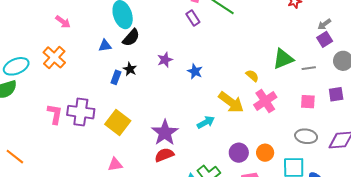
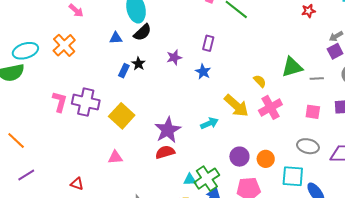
purple rectangle: (193, 18) -> (208, 43), moved, turned 42

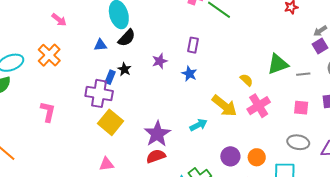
purple cross: (86, 102) -> (99, 93), moved

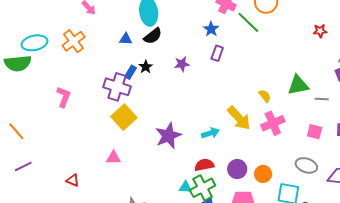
blue star: (189, 74) -> (211, 29), moved
red semicircle: (156, 156) -> (204, 165), moved

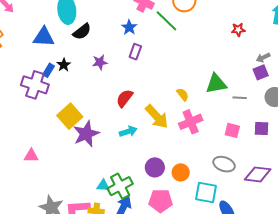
black semicircle: (153, 36) -> (82, 32), moved
blue triangle: (126, 39) -> (44, 37), size x1.6
yellow square: (124, 117) -> (70, 116), moved
red semicircle: (204, 165) -> (124, 98), moved, turned -42

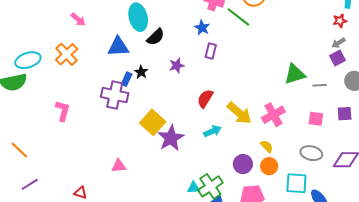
red star: (238, 30) -> (340, 21), moved
yellow semicircle: (183, 94) -> (267, 146), moved

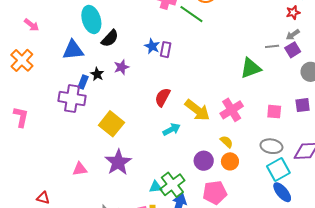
blue star: (202, 28) -> (152, 46), moved
purple star: (177, 66) -> (121, 67), moved
gray line: (319, 85) -> (272, 46), moved
purple star: (171, 138) -> (118, 162), moved
cyan square: (296, 183) -> (278, 170), moved, turned -30

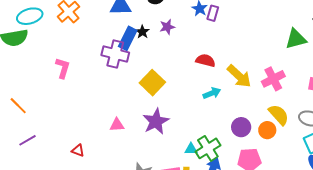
blue rectangle: (83, 82) -> (128, 38), size x1.6
red semicircle: (163, 97) -> (206, 60), turned 72
yellow semicircle: (227, 142) -> (279, 115), moved, size x1.6

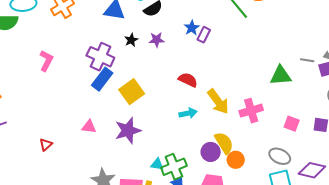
blue rectangle: (128, 38) -> (102, 79), moved
yellow semicircle: (279, 115) -> (224, 143), moved
red triangle: (78, 150) -> (46, 145), turned 48

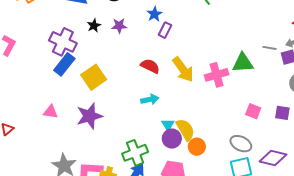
purple rectangle: (204, 35) -> (165, 30), moved
yellow arrow: (218, 102) -> (183, 69), moved
pink cross: (251, 111) -> (217, 75), moved
cyan triangle: (157, 164) -> (168, 125), moved, turned 48

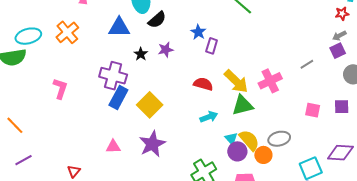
gray line: (270, 48) -> (307, 64), moved, turned -32
green triangle: (243, 63) -> (243, 105), moved
gray ellipse: (241, 144) -> (279, 139), moved, turned -30

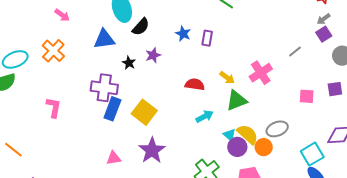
purple rectangle: (212, 46) -> (207, 38), moved
yellow arrow: (236, 81) -> (227, 78), size x0.6

